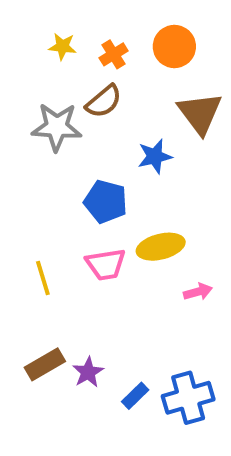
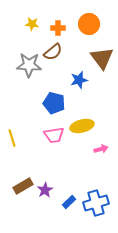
orange cross: (114, 54) -> (58, 28), turned 32
yellow line: (43, 278) -> (12, 138), moved

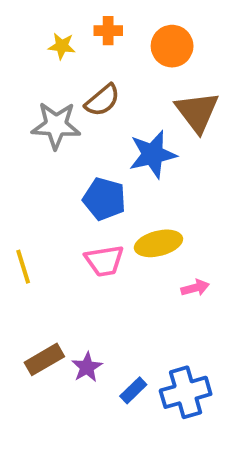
orange cross: (58, 28) -> (108, 31), moved
blue star: (79, 80) -> (153, 154), size x1.4

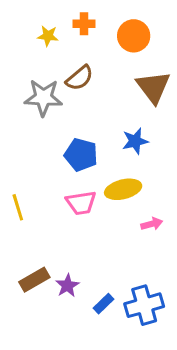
blue star: (153, 154) -> (135, 141), moved, size x0.7

